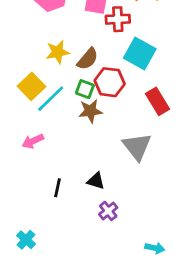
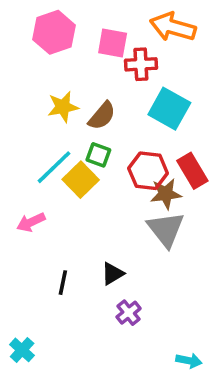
red hexagon: (110, 82) -> (148, 171), moved
yellow square: (32, 86) -> (81, 180), moved
brown star: (90, 111) -> (166, 194), moved
black triangle: (96, 181) -> (113, 274), turned -48

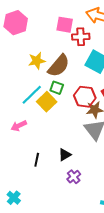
pink hexagon: (54, 32) -> (16, 23), moved
brown semicircle: (102, 116) -> (59, 66), size x1.4

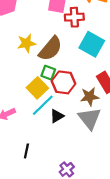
cyan line: (32, 95) -> (43, 105), moved
red hexagon: (85, 97) -> (63, 82), moved
black triangle: (65, 155) -> (57, 116), moved

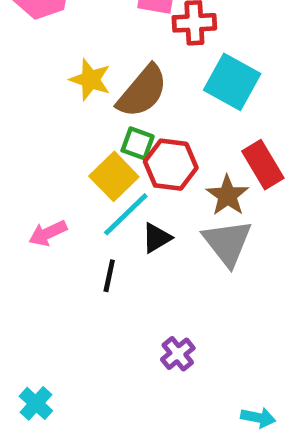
yellow star: (26, 43) -> (90, 80), turned 30
brown star: (90, 97) -> (227, 195), turned -30
black line: (26, 151) -> (109, 276), moved

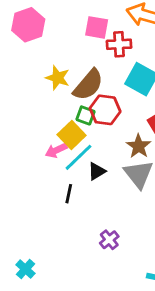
red hexagon: (171, 165) -> (105, 110), moved
pink arrow: (48, 233) -> (56, 150), moved

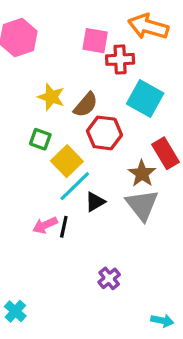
brown semicircle: (88, 85) -> (86, 105), size x0.7
green square: (86, 115) -> (40, 139), moved
pink arrow: (56, 150) -> (45, 225), moved

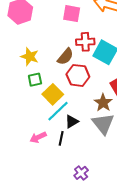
red cross: (120, 59) -> (85, 42), moved
yellow star: (51, 97) -> (30, 57), moved
green square: (40, 139) -> (35, 80), turned -32
black line: (64, 227) -> (61, 138), moved

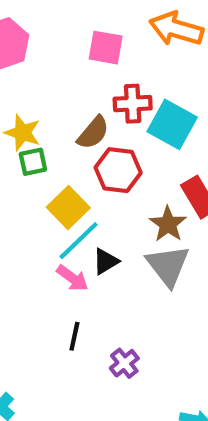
green square: (35, 80) -> (33, 162), moved
pink arrow: (38, 137) -> (72, 278), moved, turned -119
black line: (61, 138) -> (74, 336), moved

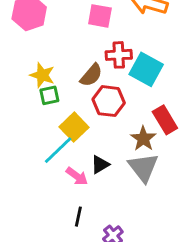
cyan line: (79, 241) -> (58, 150), moved

